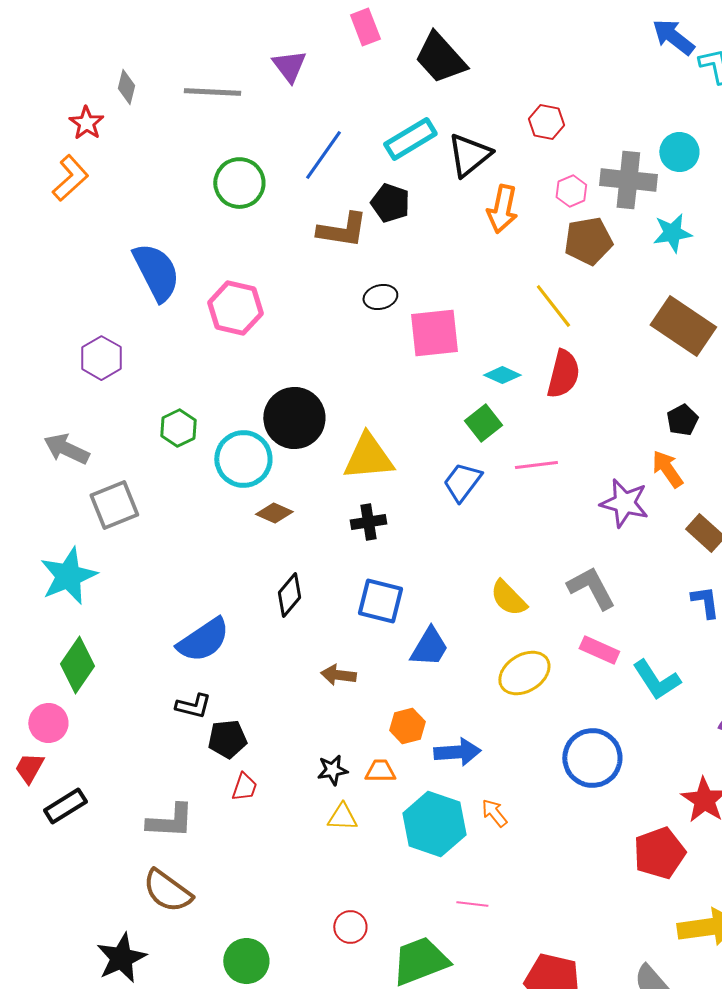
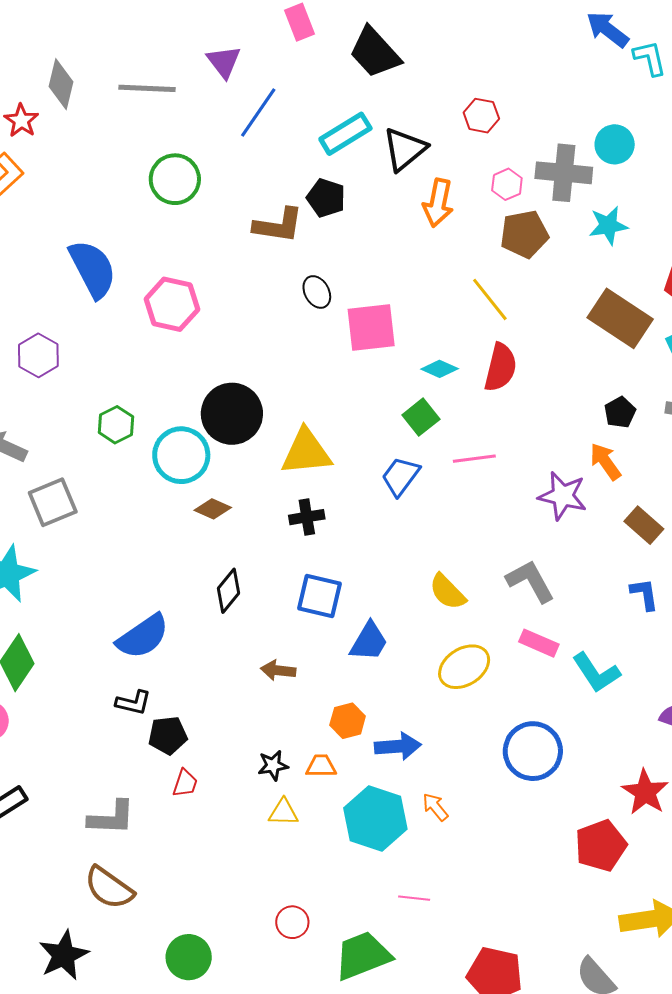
gray diamond: (126, 87) -> (61, 84), size x1.4
blue line: (323, 155) -> (258, 112), moved
black ellipse: (380, 297) -> (317, 292), turned 76

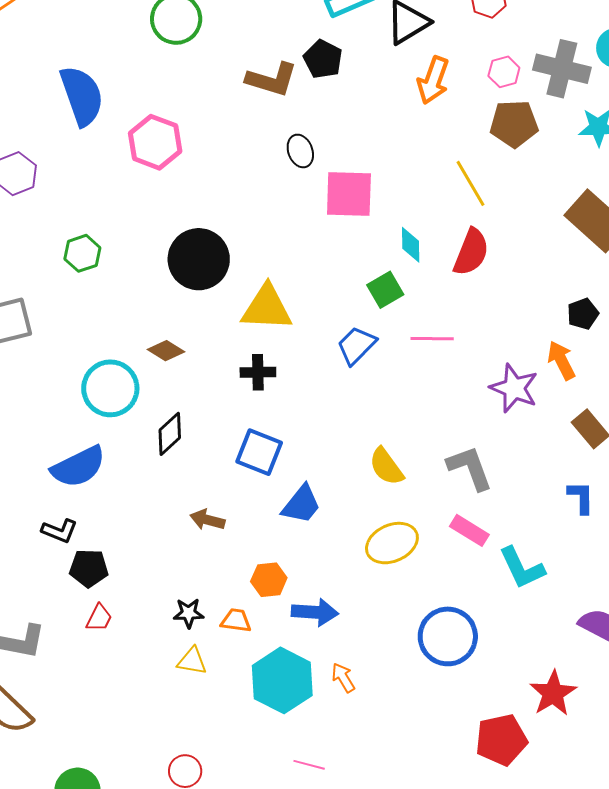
cyan diamond: (440, 369) -> (411, 245), turned 57
cyan circle: (181, 455) -> (110, 388), moved

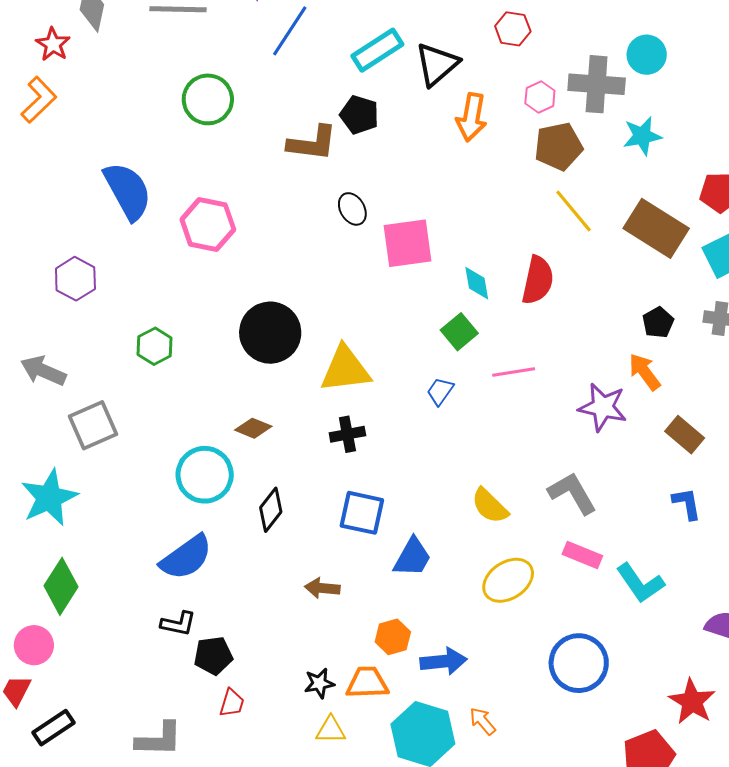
yellow line: (470, 183) -> (574, 211), moved
blue trapezoid: (356, 345) -> (440, 391), size x0.7
orange trapezoid: (236, 621) -> (367, 683), size x1.4

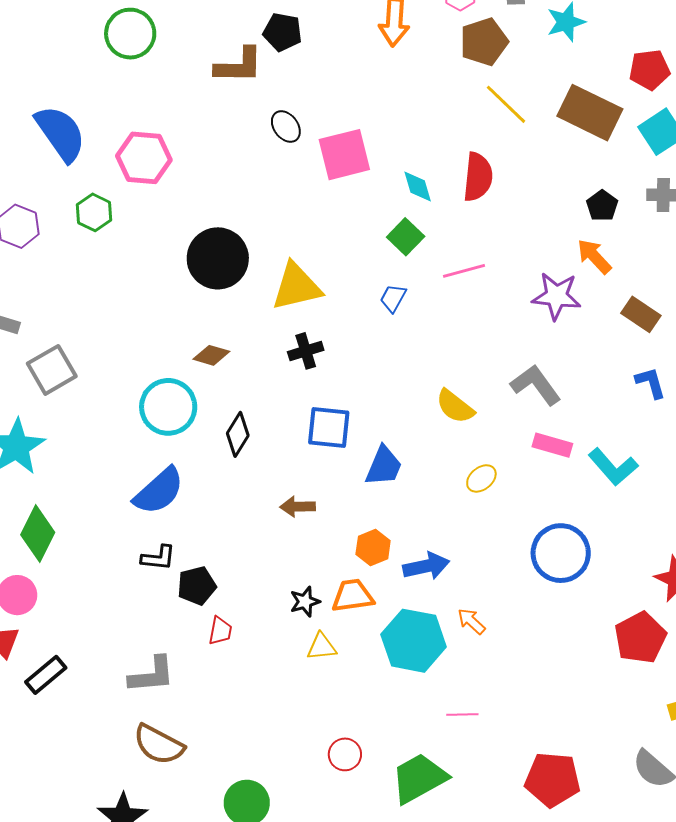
green hexagon: (155, 346) -> (94, 212), moved
yellow ellipse: (508, 580) -> (481, 478), size x0.6

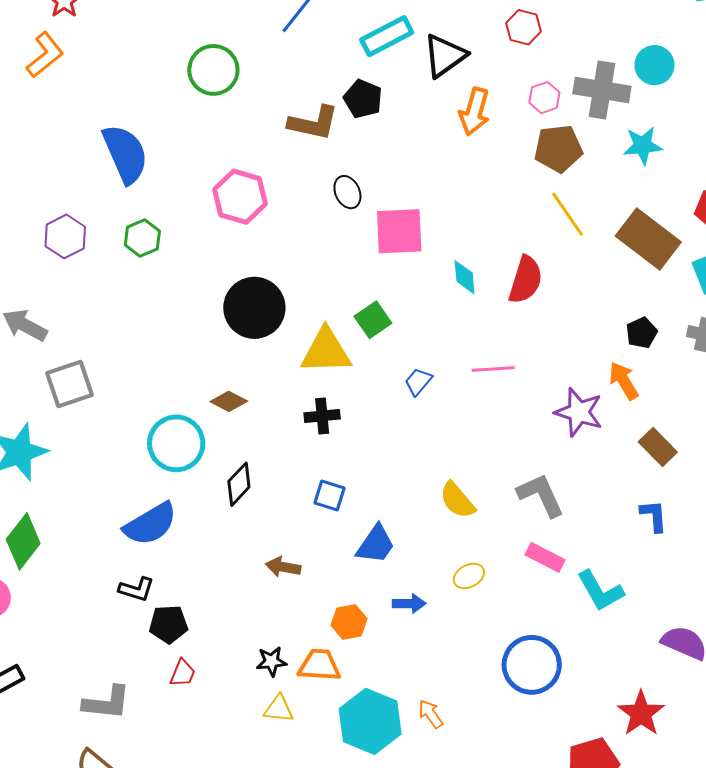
pink hexagon: (144, 158) -> (240, 197), moved
green square: (406, 237) -> (373, 320), moved
blue square: (329, 427) -> (329, 496), size x0.7
blue arrow: (426, 566) -> (409, 603), moved, size x0.7

